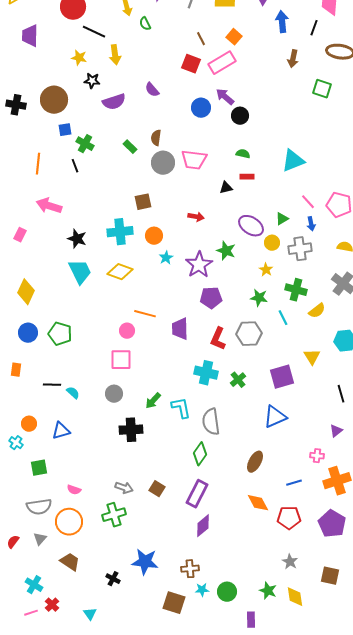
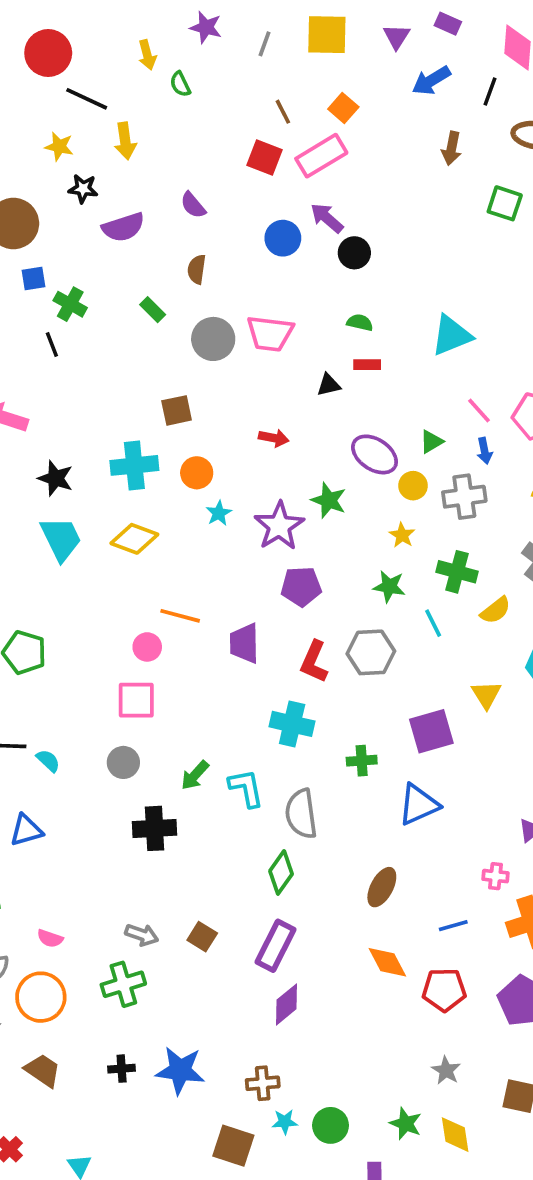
blue arrow: (282, 22) -> (431, 80), turned -115
brown semicircle: (156, 138) -> (197, 269), moved
green cross: (238, 380) -> (362, 761), moved, turned 35
black cross: (113, 579) -> (122, 1069), moved, turned -32

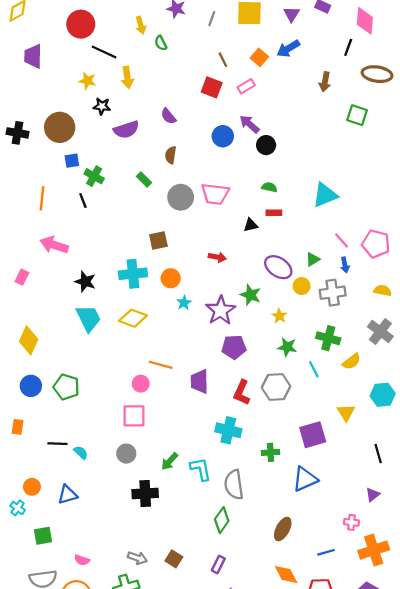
blue arrow: (431, 80) -> (288, 49), moved
pink rectangle: (321, 156) -> (246, 86), size x0.6
yellow star: (402, 535) -> (279, 316), moved
purple rectangle: (276, 946) -> (218, 565), size x0.6

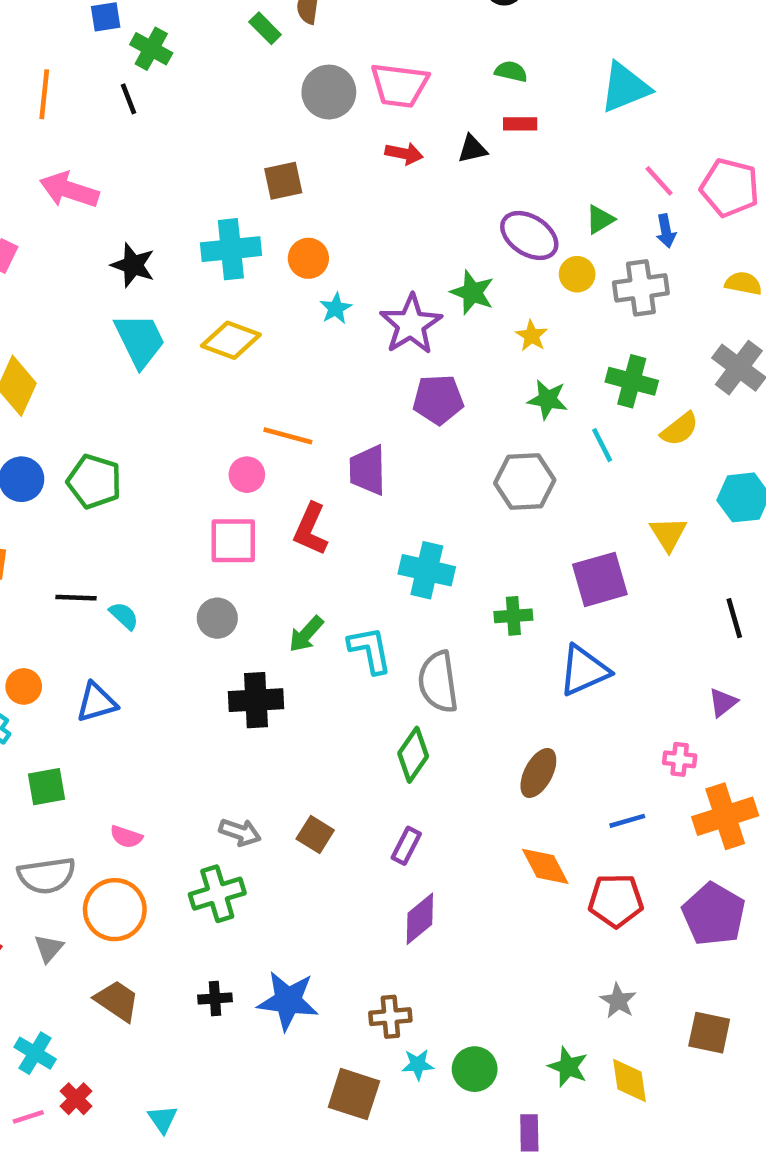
green rectangle: (144, 179) -> (265, 28), moved
red arrow: (217, 257) -> (404, 154), moved
red L-shape: (242, 393) -> (311, 529), moved

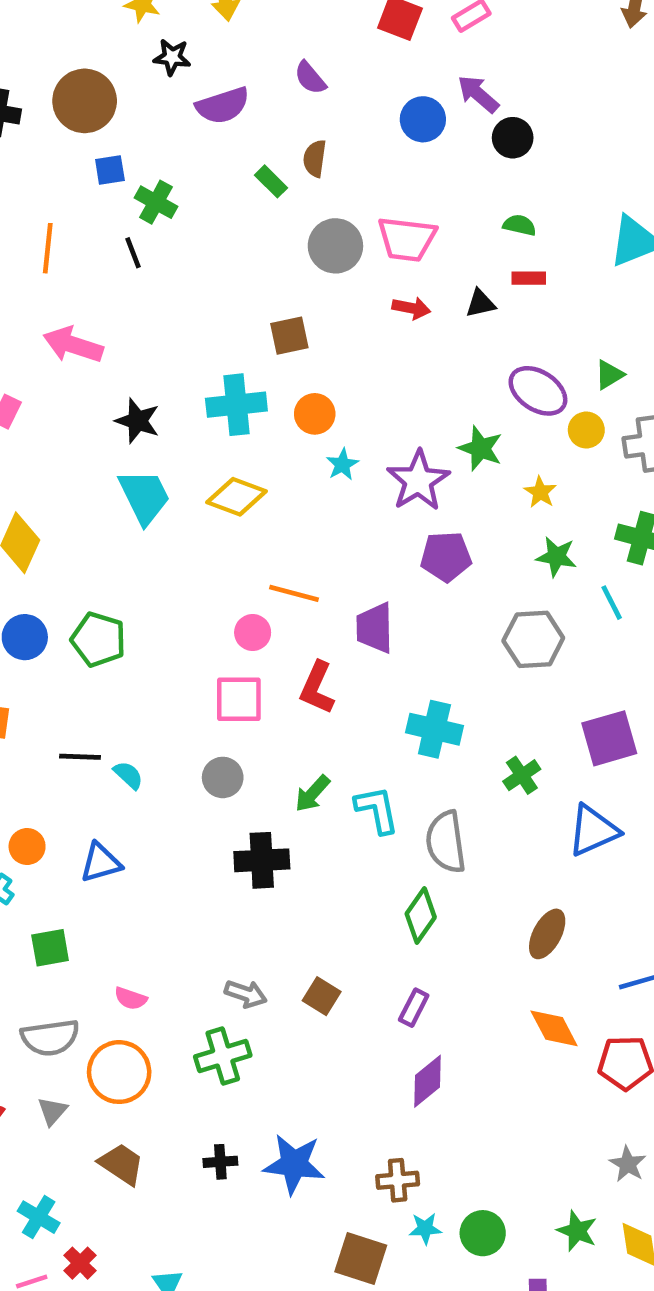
green cross: (513, 616) -> (522, 775), turned -30

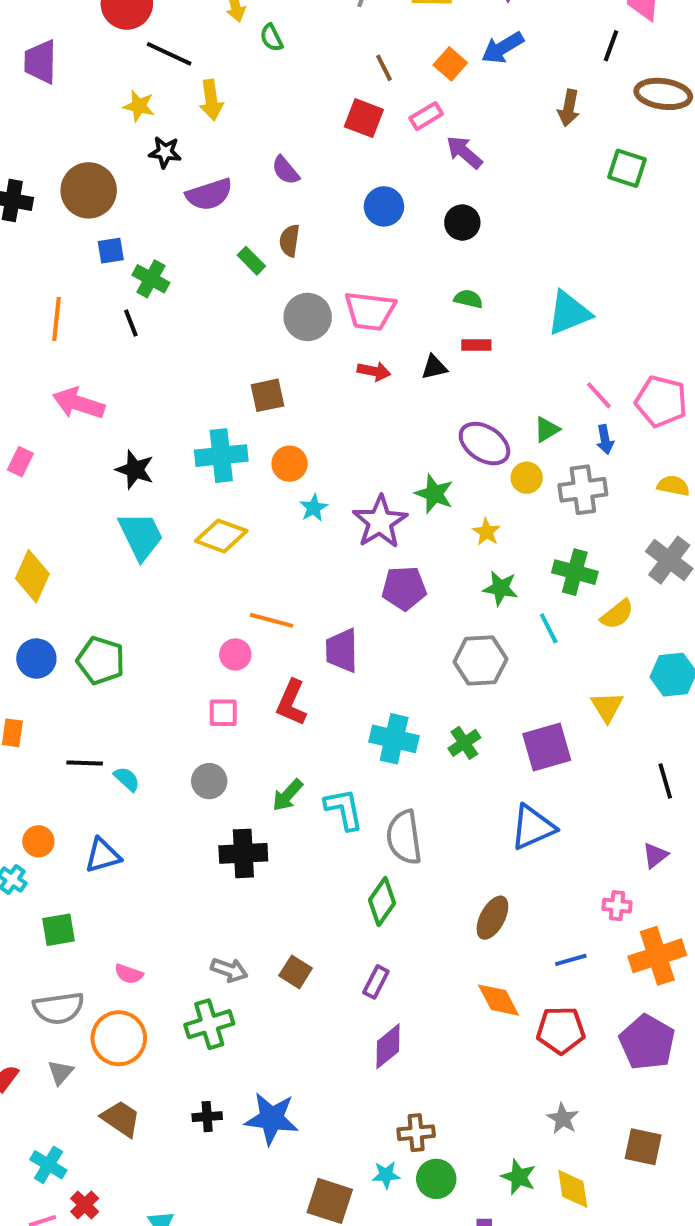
purple arrow: (478, 94) -> (464, 152), moved
pink square: (239, 699) -> (223, 713), size x0.7
green cross: (522, 775) -> (464, 743), moved
brown cross: (398, 1180) -> (416, 1133), moved

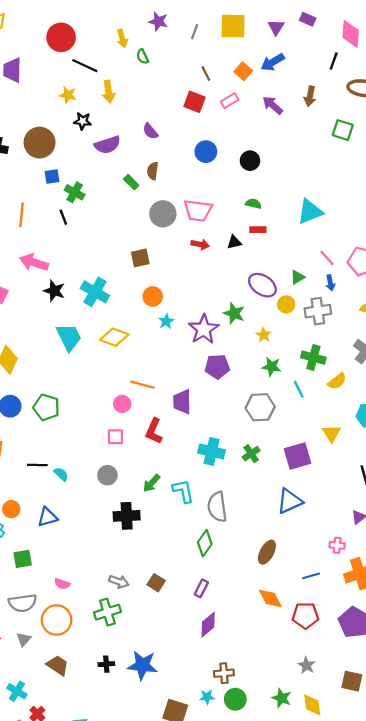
purple arrow: (464, 152) -> (273, 105), moved
cyan cross: (221, 456) -> (95, 292), moved, turned 36
black star: (135, 470) -> (54, 291), moved

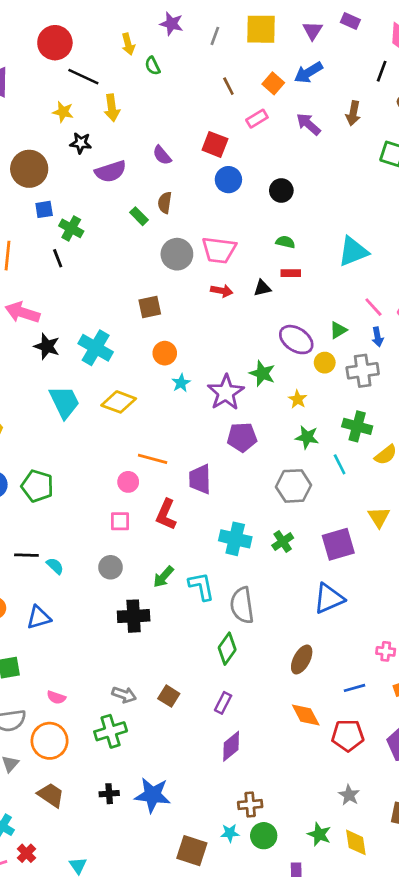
red square: (195, 102) -> (215, 144), moved

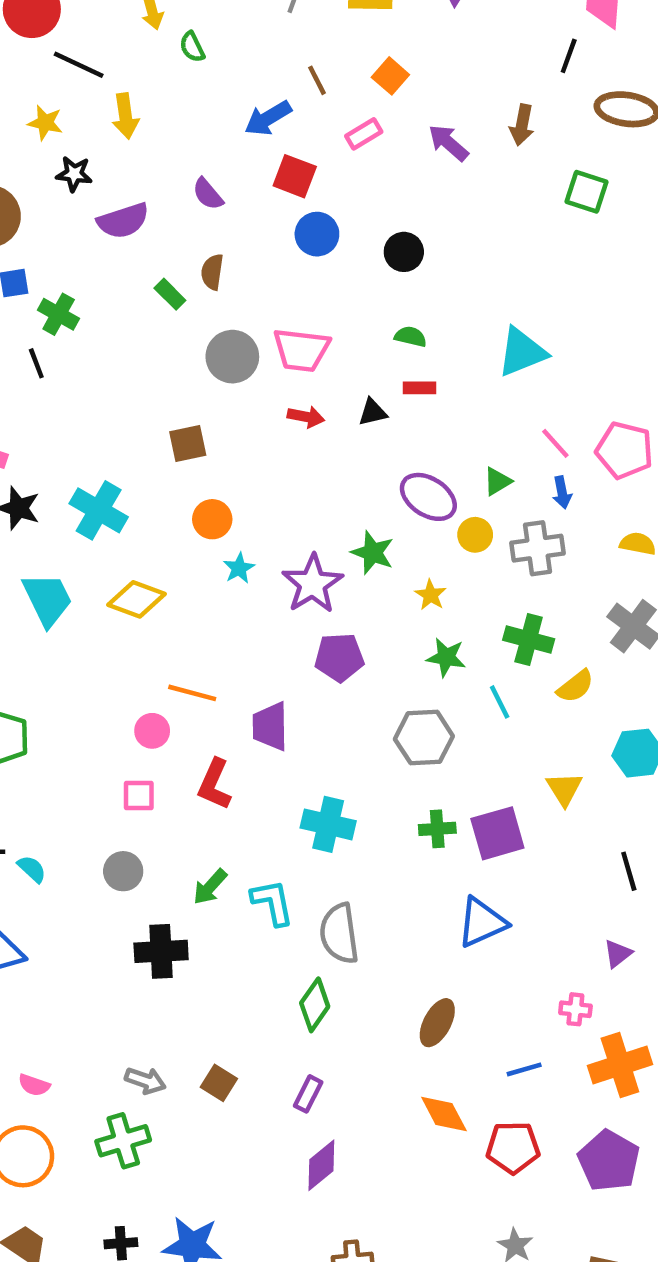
blue arrow: (308, 73) -> (268, 118), moved
green cross: (283, 542) -> (437, 829), moved, turned 30

